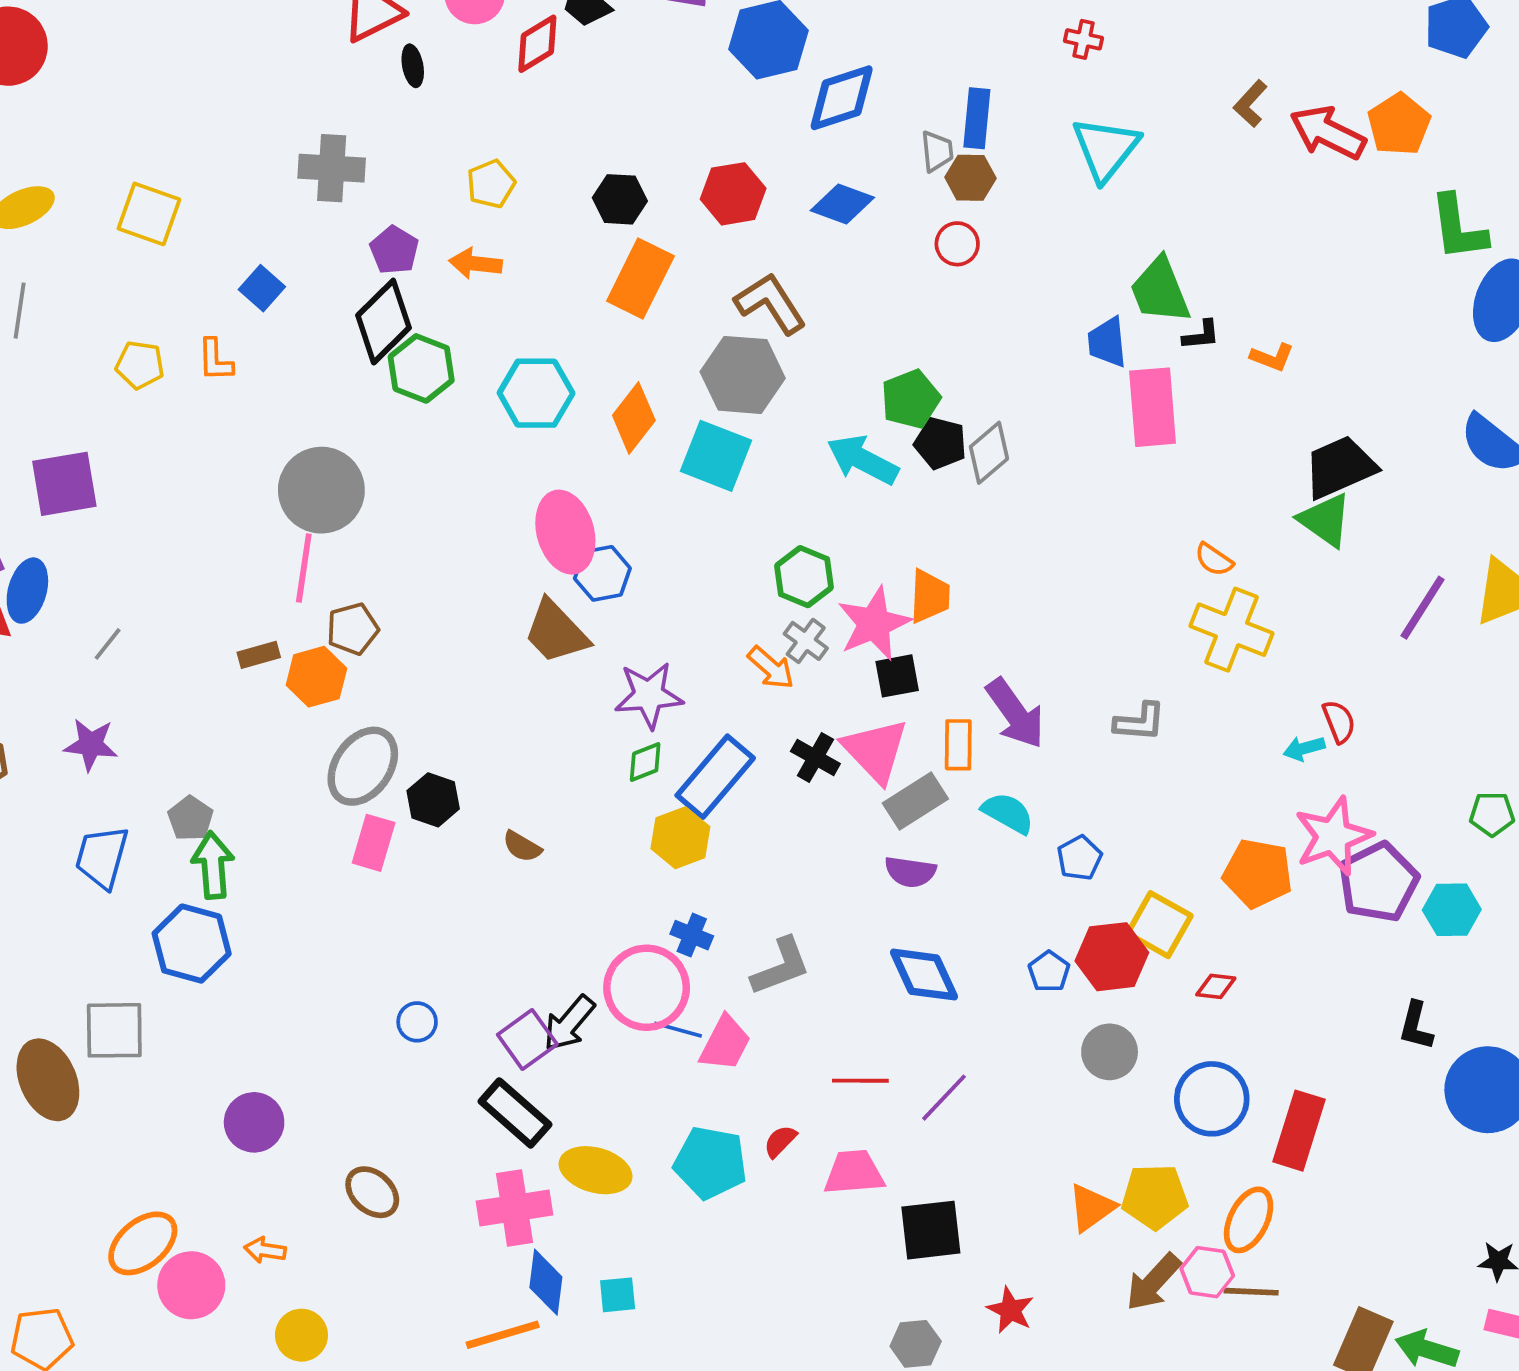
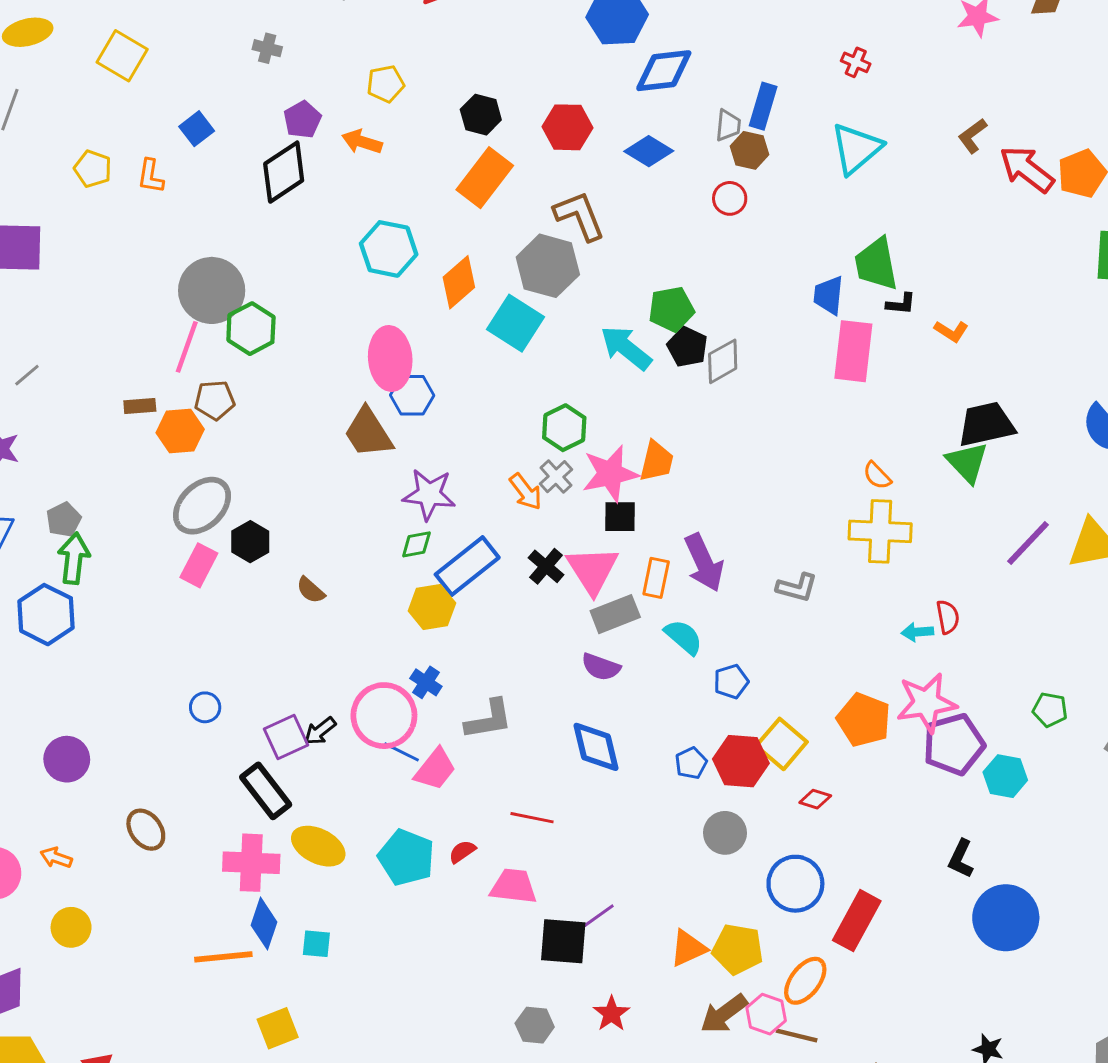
gray cross: (332, 168) -> (267, 48), size x0.6
green hexagon: (421, 368) -> (251, 329), moved
yellow cross: (1232, 630) -> (880, 531), turned -30
black arrow: (569, 1023) -> (320, 731), size x0.7
purple line: (944, 1098) -> (594, 919), moved

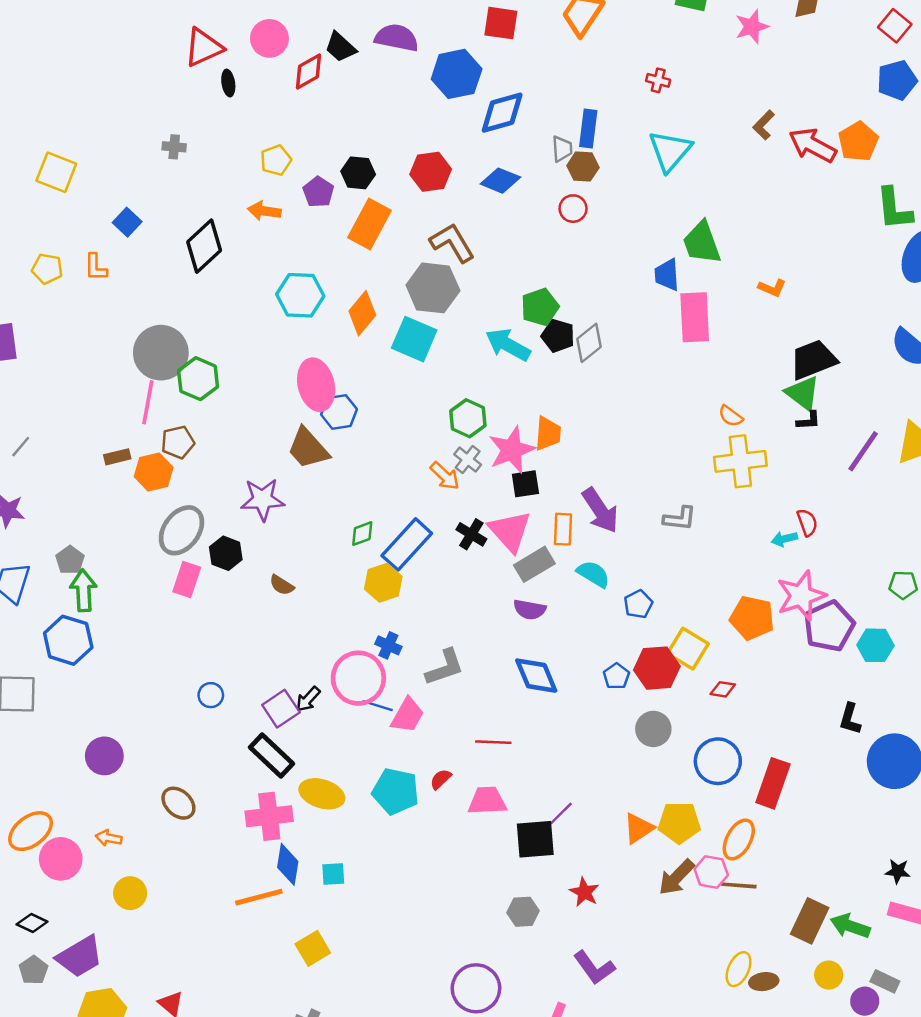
purple pentagon: (302, 120) -> (318, 192), moved
black L-shape: (901, 304) -> (809, 421), moved
purple star: (429, 494) -> (263, 499), moved

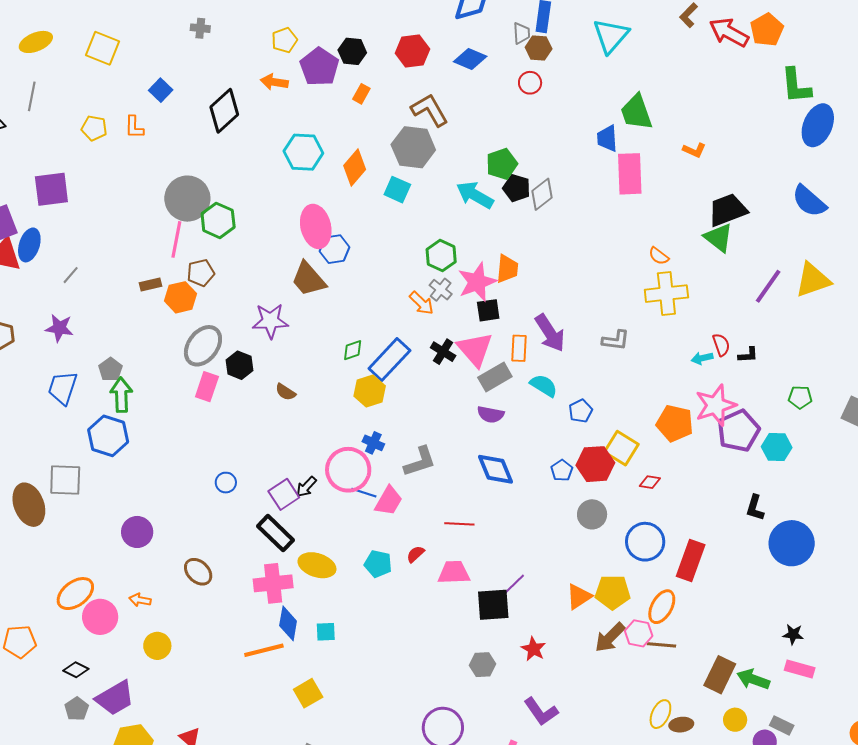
purple pentagon: (318, 192) -> (319, 67), size x1.5
orange rectangle: (370, 224) -> (361, 94), size x0.5
cyan square: (414, 339) -> (397, 190), size x0.7
black L-shape: (809, 421) -> (748, 355), moved
cyan pentagon: (396, 791) -> (378, 564), size x0.7

